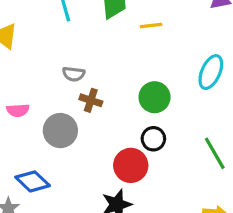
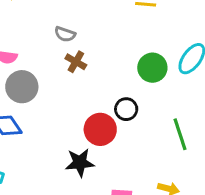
green circle: (155, 97) -> (152, 68), moved
gray circle: (60, 131) -> (22, 87), moved

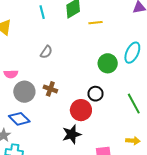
gray semicircle: (65, 34) -> (46, 52), turned -64
brown cross: (76, 62) -> (50, 89), moved

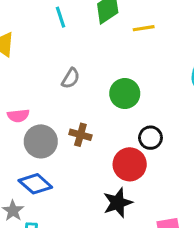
green circle: (108, 63) -> (125, 94), moved

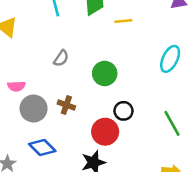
blue diamond: (35, 184) -> (42, 147), moved

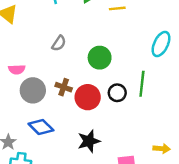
green line: (172, 123) -> (142, 84), moved, turned 35
red circle: (105, 132) -> (88, 97), moved

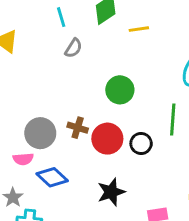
gray semicircle: (59, 43) -> (73, 48), moved
pink semicircle: (17, 69) -> (23, 159), moved
black circle: (117, 93) -> (141, 143), moved

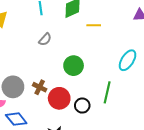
gray semicircle: (73, 48) -> (45, 39), moved

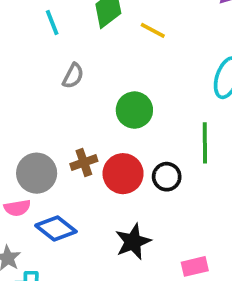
yellow line: (94, 25) -> (153, 30), turned 40
brown cross: (40, 87) -> (84, 162), turned -32

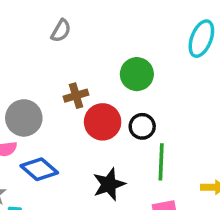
green circle: (134, 110) -> (137, 74), moved
green line: (205, 143) -> (161, 162), moved
brown cross: (84, 162) -> (76, 96), moved

